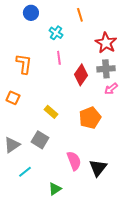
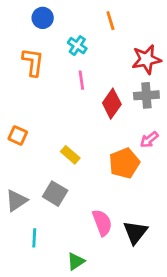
red star: (106, 43) -> (146, 59), turned 30
orange L-shape: (24, 64) -> (33, 62), moved
pink arrow: (111, 89) -> (149, 140), moved
cyan line: (25, 172) -> (34, 238), turned -48

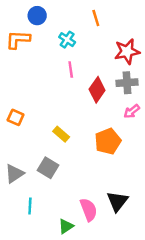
orange L-shape: (33, 62) -> (18, 40), moved, turned -95
pink arrow: (149, 140) -> (132, 111), moved
pink semicircle: (102, 223) -> (89, 210), moved

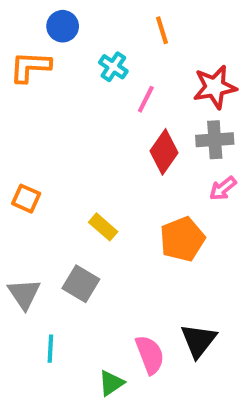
pink line: (71, 69) -> (146, 99), moved, turned 35
gray triangle: (14, 174) -> (24, 294), turned -30

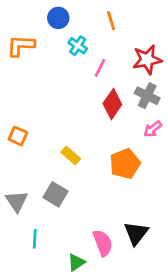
blue circle: (63, 26) -> (58, 18), moved
gray cross: (215, 140) -> (147, 96), turned 30

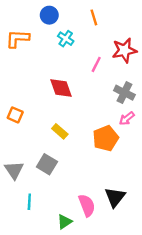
pink line: (100, 68) -> (96, 64), moved
gray cross: (147, 96) -> (124, 93), moved
red diamond: (112, 104) -> (61, 88), moved, turned -55
pink arrow: (153, 129) -> (127, 118), moved

